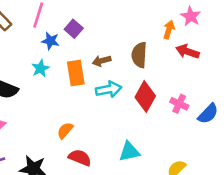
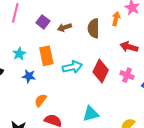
blue star: (50, 41) -> (29, 76), moved
red arrow: (187, 52) -> (129, 47), moved
brown semicircle: (139, 55) -> (94, 28), moved
brown arrow: (102, 61) -> (64, 27), moved

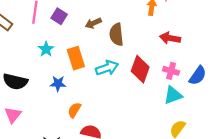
purple square: (43, 22) -> (59, 16), moved
brown semicircle: (94, 28) -> (116, 34), moved
cyan star: (19, 54) -> (46, 49), moved
cyan triangle: (91, 114) -> (173, 95), moved

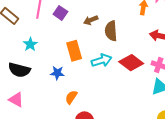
cyan star: (46, 49) -> (30, 44), moved
red diamond: (140, 69) -> (131, 63), turned -75
pink triangle: (13, 115) -> (16, 100), turned -42

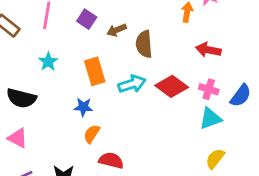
purple square: (60, 13) -> (87, 19), moved
cyan star: (30, 44) -> (48, 62), moved
blue star: (57, 73) -> (83, 107), moved

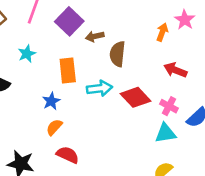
purple square: (87, 19) -> (69, 21), size x1.5
blue star: (83, 107) -> (51, 101), turned 30

